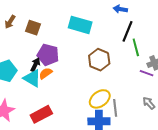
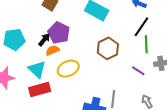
purple line: (147, 73) -> (138, 71), moved
cyan triangle: (32, 78) -> (37, 69), moved
yellow ellipse: (100, 99) -> (68, 69), moved

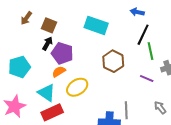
black arrow: (44, 40) -> (47, 43), moved

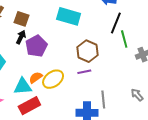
purple pentagon: (62, 53) -> (36, 46), turned 30
orange semicircle: (59, 72) -> (36, 77), moved
purple line: (147, 78) -> (84, 72), moved, turned -32
cyan triangle: (47, 93) -> (23, 86), turned -36

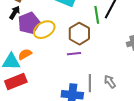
green line: (124, 39) -> (97, 15), moved
yellow ellipse: (53, 79) -> (44, 30), moved
gray arrow: (137, 95) -> (110, 82), moved

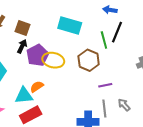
yellow ellipse: (44, 30) -> (53, 60), turned 50
purple line: (74, 54) -> (105, 85), moved

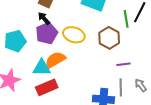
black arrow: (22, 46) -> (44, 18), turned -72
purple pentagon: (37, 55) -> (47, 33), moved
orange semicircle: (37, 87) -> (55, 60), size x1.5

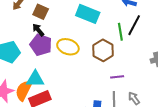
purple pentagon: (47, 33) -> (41, 45), turned -30
orange semicircle: (55, 60) -> (24, 90), moved, turned -35

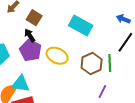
green line: (120, 32) -> (110, 63), moved
purple line: (117, 77) -> (102, 92), turned -64

